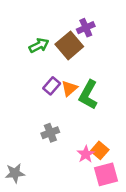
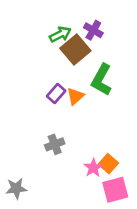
purple cross: (86, 28) -> (93, 30), turned -36
green arrow: (39, 45) -> (60, 34), moved
green L-shape: (88, 95) -> (102, 80), moved

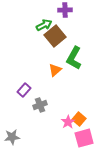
purple cross: (93, 30) -> (65, 10), moved, turned -32
purple rectangle: (56, 93) -> (24, 90), moved

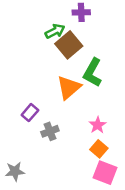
orange triangle: (55, 70) -> (69, 87), size x1.5
pink star: (68, 122) -> (98, 125), moved
pink square: (84, 138) -> (105, 173), turned 36

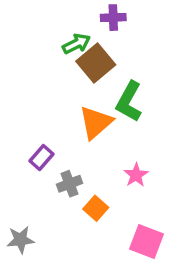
orange square: (99, 149) -> (96, 208), moved

